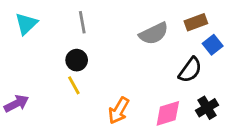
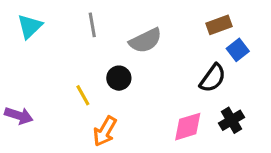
gray semicircle: (154, 33) -> (145, 41), moved
black circle: (77, 60) -> (119, 78), moved
purple arrow: (16, 104) -> (19, 116), turned 45
orange arrow: (119, 111) -> (105, 131), moved

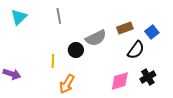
brown rectangle: (219, 25) -> (125, 28), moved
gray semicircle: (145, 41) -> (96, 38), moved
yellow line: (83, 95) -> (53, 61), turned 32

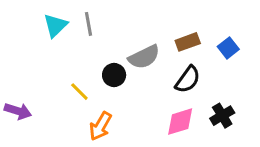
cyan triangle: (19, 17) -> (55, 25), moved
black semicircle: (136, 50) -> (188, 80), moved
yellow line: (53, 61) -> (79, 92), turned -48

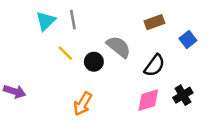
brown rectangle: (188, 42) -> (154, 22), moved
gray semicircle: (144, 57) -> (119, 47), turned -115
yellow line: (79, 92) -> (65, 53), moved

